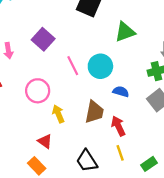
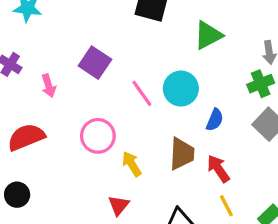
blue semicircle: (121, 92) -> (215, 120), turned 105
red triangle: (45, 141) -> (119, 205), turned 42

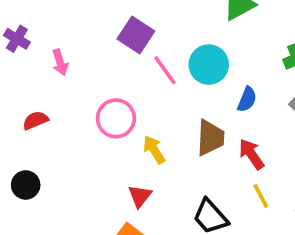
purple square: (95, 63) -> (136, 35), moved
red semicircle: (26, 137) -> (35, 120), size x0.6

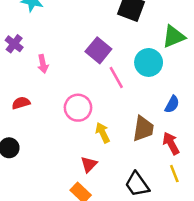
cyan circle: (209, 65) -> (149, 62), moved

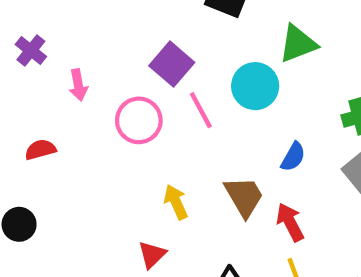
pink circle: (78, 108) -> (139, 120), moved
brown trapezoid: (143, 129) -> (244, 197), turned -40

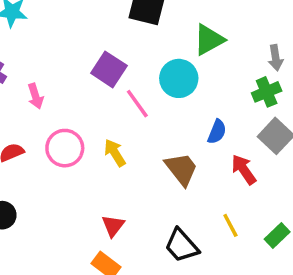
pink circle: (139, 120) -> (65, 148), moved
yellow arrow: (176, 202) -> (115, 153), moved
red arrow: (290, 222) -> (244, 170), moved

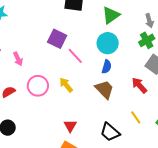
cyan circle: (179, 78) -> (108, 43), moved
blue semicircle: (217, 132) -> (107, 67), moved

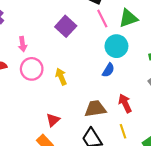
pink line: (75, 56) -> (102, 19), moved
pink arrow: (18, 59) -> (23, 44), moved
red arrow: (139, 85) -> (125, 103), moved
brown trapezoid: (104, 89) -> (95, 109), moved, turned -70

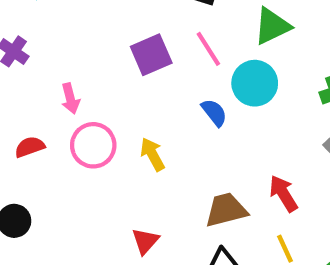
pink line: (102, 19) -> (208, 49), moved
purple square: (66, 26) -> (151, 55), turned 30
blue semicircle: (108, 70) -> (214, 112), moved, turned -64

